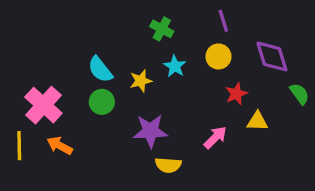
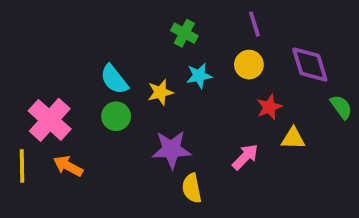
cyan star: (175, 66) -> (199, 76), turned 30
yellow semicircle: (168, 165) -> (192, 188), turned 75

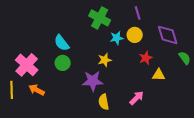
green cross: (184, 33) -> (100, 18), size x1.5
cyan star: (199, 76) -> (117, 38), moved
yellow star: (160, 92) -> (105, 60), moved
pink arrow: (245, 157) -> (137, 98), moved

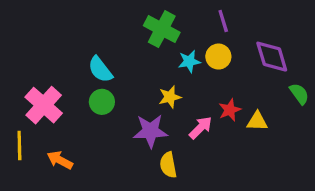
red star: (146, 58) -> (230, 110), moved
orange arrow: (37, 90) -> (60, 160), moved
pink arrow: (137, 98) -> (201, 128), moved

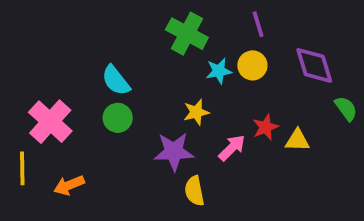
orange arrow: (60, 160) -> (69, 185), turned -50

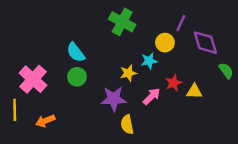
purple line: (258, 24) -> (181, 23), moved, turned 42
cyan star: (219, 71) -> (149, 61), moved

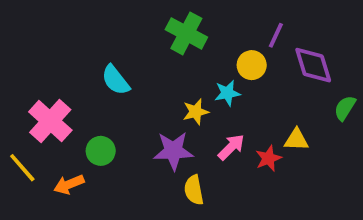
green semicircle: (226, 71) -> (345, 108), turned -112
green circle: (77, 77) -> (101, 151), moved
red star: (174, 83) -> (268, 158), moved
yellow line: (15, 110) -> (22, 168), turned -40

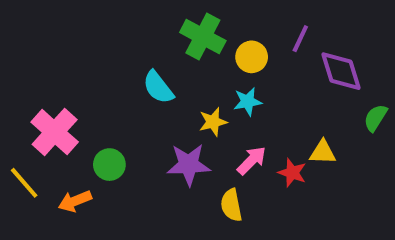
yellow circle: (252, 65) -> (252, 57), moved
cyan semicircle: (116, 80) -> (158, 87), moved
red star: (268, 158) -> (292, 173), turned -30
yellow semicircle: (194, 190) -> (231, 205), moved

